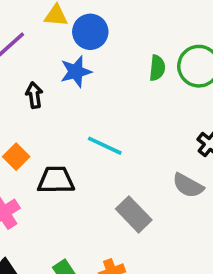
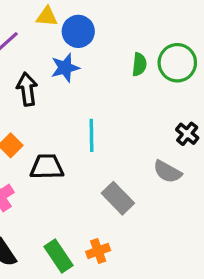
black arrow: (34, 95) -> (27, 89), size x1.4
cyan line: (105, 146) -> (91, 135), turned 64

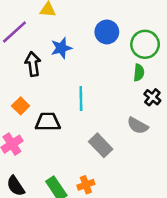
blue circle: (78, 31) -> (107, 32), moved
green semicircle: (139, 64) -> (139, 73), moved

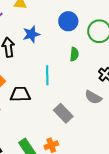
green semicircle: (139, 73) -> (74, 54), moved

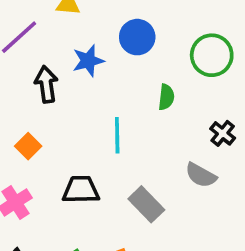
blue circle: (68, 21) -> (137, 37), moved
black trapezoid: (20, 94) -> (81, 190), moved

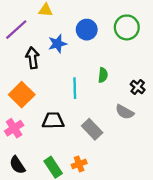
green circle: (212, 55) -> (127, 27), moved
green semicircle: (166, 97) -> (103, 75), moved
orange square: (28, 146) -> (22, 95), size x1.6

